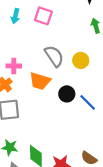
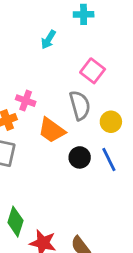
pink square: (43, 16) -> (93, 71), moved
blue line: (88, 102) -> (109, 159), moved

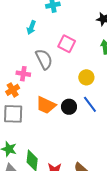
gray semicircle: (80, 105) -> (44, 59), moved
orange trapezoid: (52, 130) -> (46, 105), moved

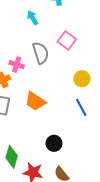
cyan arrow: (31, 28) -> (33, 18), turned 120
black circle: (69, 107) -> (54, 143), moved

